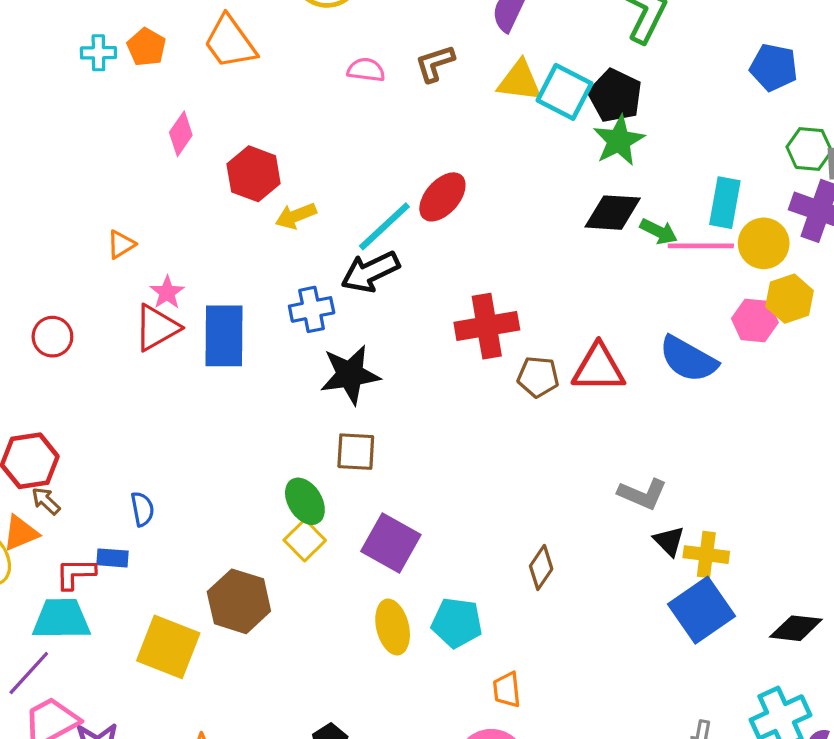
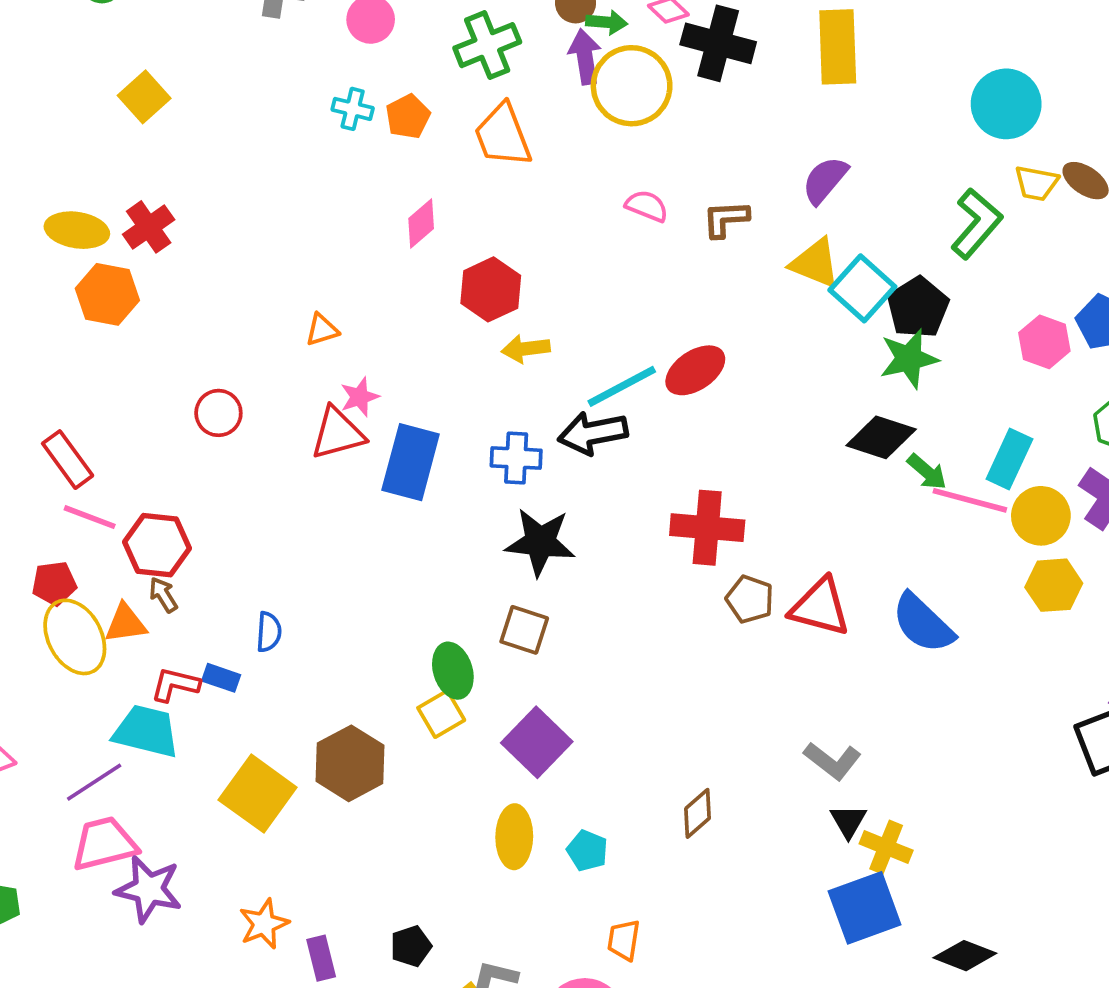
pink hexagon: (755, 321) -> (1044, 342), moved
cyan pentagon: (457, 623) -> (587, 851), size x0.7

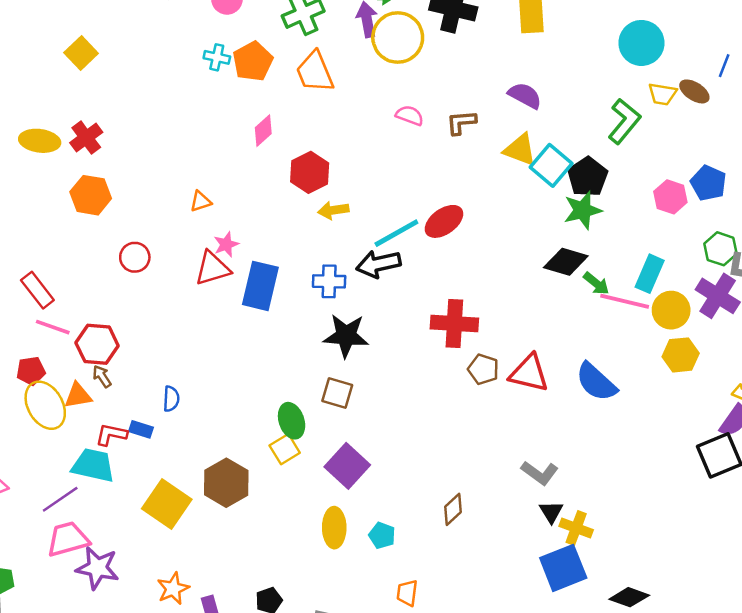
orange pentagon: (408, 117) -> (253, 61), size x1.4
purple semicircle: (825, 180) -> (525, 96), turned 80
orange hexagon: (107, 294) -> (91, 195), moved

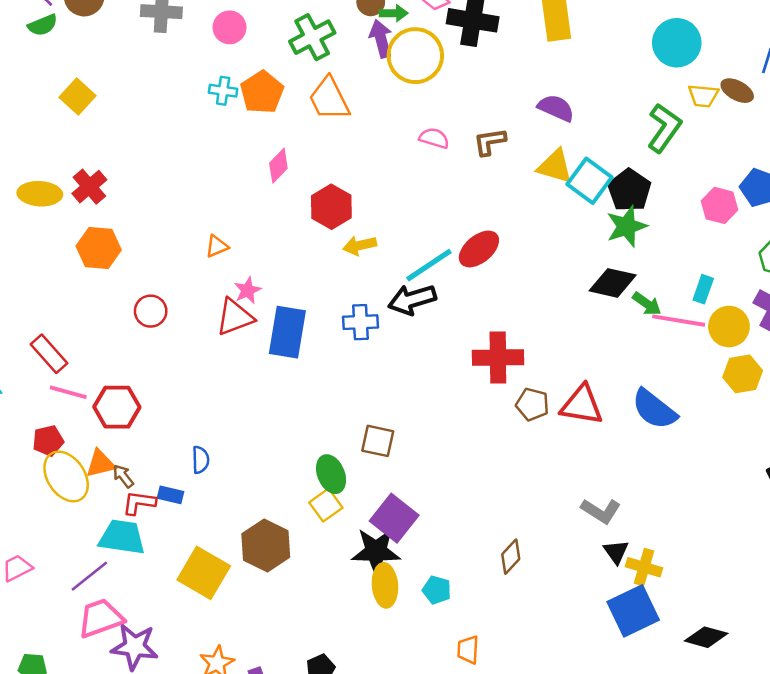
cyan rectangle: (650, 274) -> (703, 289), size x0.7
black star: (346, 336) -> (376, 551), moved
brown arrow: (102, 376) -> (123, 476), moved

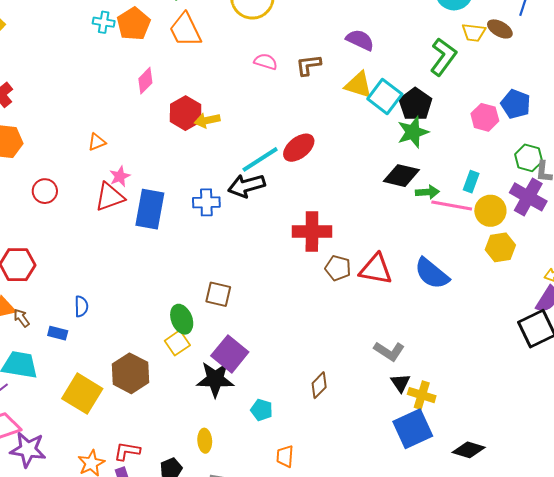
yellow arrow: (360, 246) -> (207, 120), moved
green arrow: (647, 304) -> (427, 192), turned -40
red L-shape: (139, 503) -> (127, 451), moved
yellow ellipse: (385, 585) -> (205, 441), moved, size x0.7

